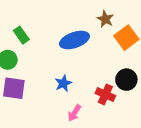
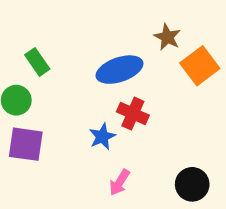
black circle: (126, 80) -> (192, 184), moved
red cross: (105, 94) -> (133, 114), moved

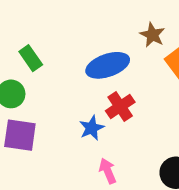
red cross: (133, 114) -> (120, 106), turned 32
pink arrow: (120, 182) -> (108, 171), turned 125

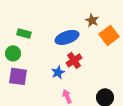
green rectangle: (31, 58) -> (24, 33), turned -40

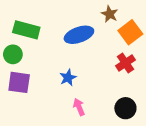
green rectangle: (24, 33) -> (26, 30), size x1.5
red cross: (74, 60) -> (125, 63), moved

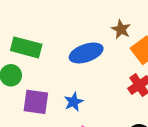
purple square: (19, 82) -> (36, 102), moved

